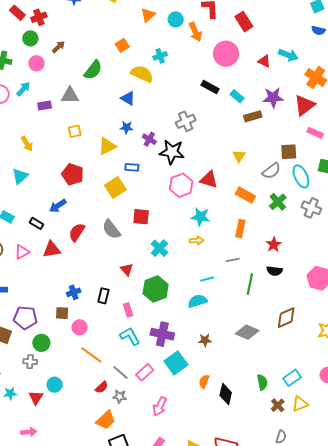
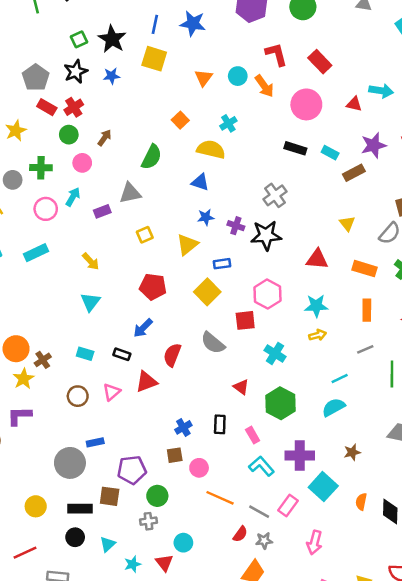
pink hexagon: (181, 185) -> (267, 294), moved

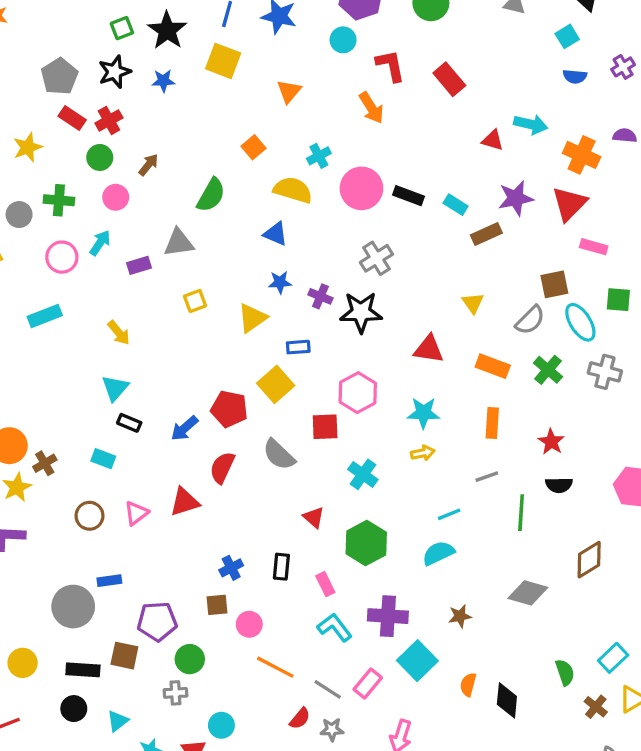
cyan circle: (238, 76) -> (343, 40), moved
pink circle: (306, 104) -> (361, 188), moved
red pentagon: (153, 287) -> (229, 409), moved
black rectangle: (122, 354) -> (129, 423), moved

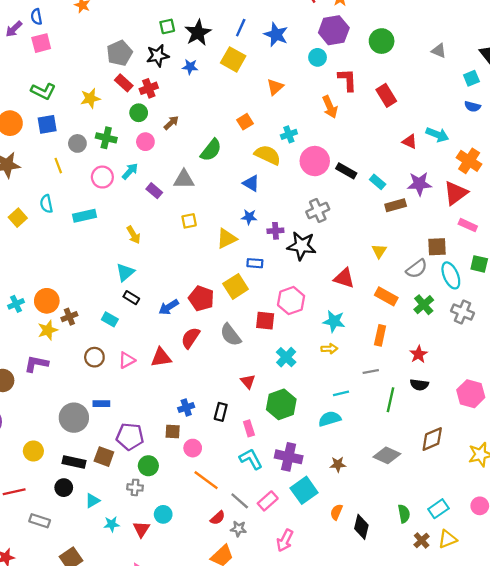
purple rectangle: (139, 265) -> (154, 191), turned 49
purple cross: (320, 296) -> (275, 231), turned -35

